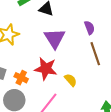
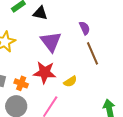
yellow semicircle: (71, 80) -> (70, 81), turned 104

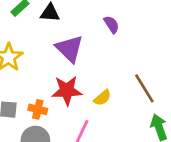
brown line: (92, 53) -> (144, 88), moved

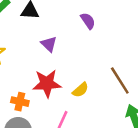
purple triangle: (69, 49) -> (49, 44), size x0.6

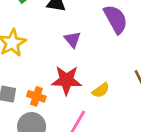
purple semicircle: (88, 21) -> (116, 19), size x1.6

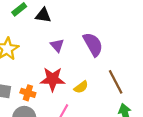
purple semicircle: (116, 19) -> (93, 44), moved

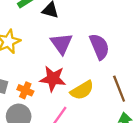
purple triangle: (57, 45) -> (61, 44), size x1.5
yellow semicircle: (81, 87) -> (82, 90), size x1.5

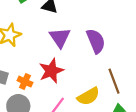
red star: (53, 79) -> (51, 71), turned -30
yellow semicircle: (82, 90) -> (88, 96), moved

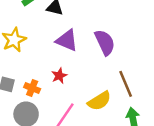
purple triangle: (60, 38) -> (67, 40), turned -30
red star: (51, 71) -> (59, 76), size x0.6

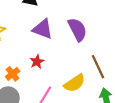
orange cross: (32, 88) -> (13, 74), turned 32

